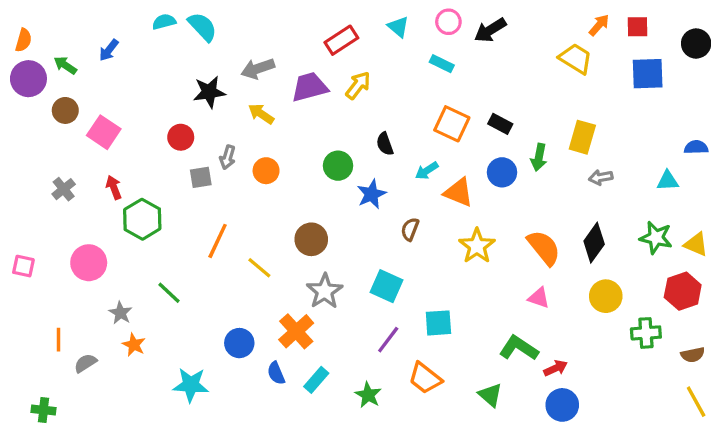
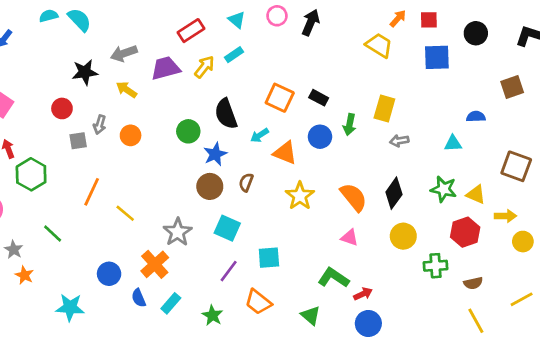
black arrow: (490, 30) -> (311, 22), turned 145
cyan rectangle: (442, 64) -> (234, 55), moved, turned -60
black semicircle: (385, 144) -> (226, 114), size x1.6
brown circle: (311, 239) -> (210, 186), moved

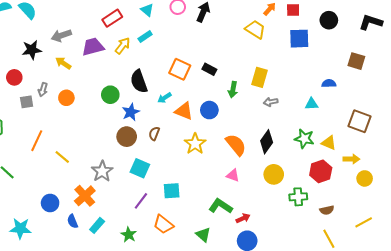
brown square: (512, 87) -> (356, 61), turned 36
blue circle: (320, 137) -> (209, 110), moved

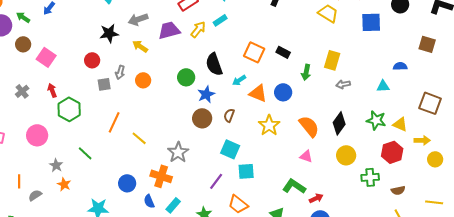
cyan square: (140, 168) -> (230, 149), moved
orange cross: (85, 196) -> (161, 176), turned -30
yellow line: (364, 222) -> (434, 202), turned 36

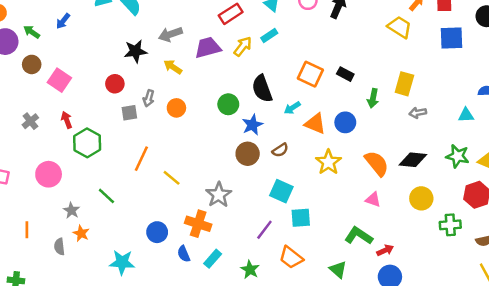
brown semicircle: (229, 115) -> (280, 150), turned -144
black diamond: (339, 123) -> (413, 160), turned 60
gray semicircle: (35, 195) -> (59, 247), moved, turned -64

